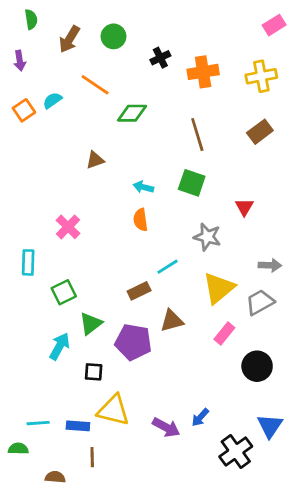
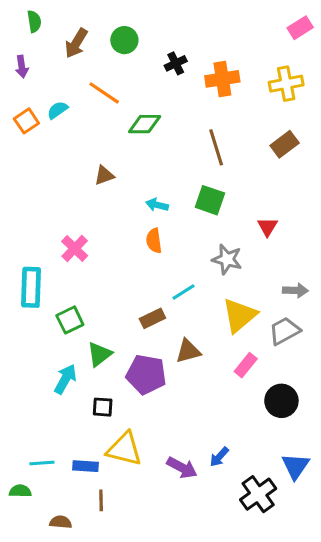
cyan rectangle: (28, 262) -> (31, 287), size x1.4

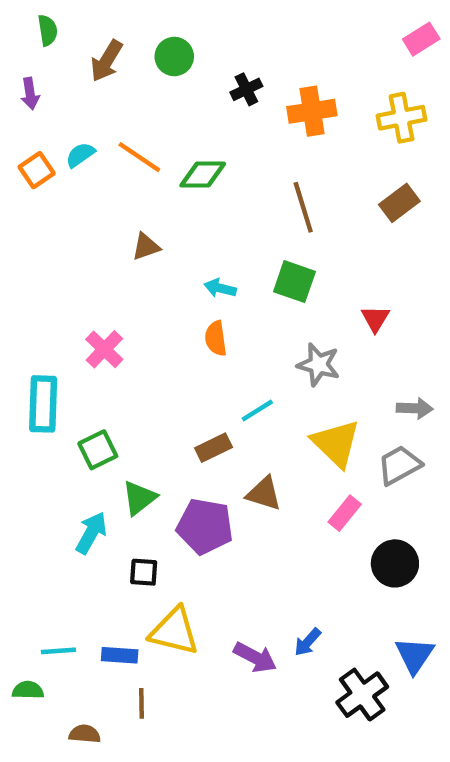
orange line: (104, 93) -> (139, 157), moved
yellow triangle: (239, 315) -> (336, 443), turned -36
brown triangle: (188, 351) -> (264, 494), turned 32

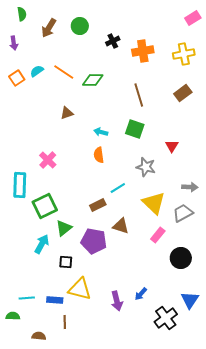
green square: (98, 450) -> (45, 206), size x1.4
purple arrow: (255, 657) -> (117, 301), turned 48

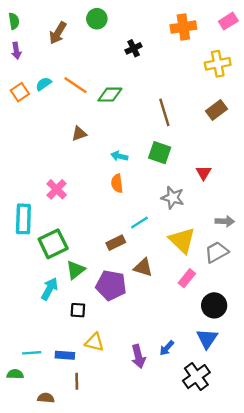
green semicircle: (22, 14) -> (14, 21), moved
green circle: (80, 26) -> (97, 19), moved
orange cross: (143, 51) -> (183, 27), moved
yellow triangle: (80, 289) -> (94, 342), size x0.7
blue triangle: (190, 300) -> (207, 339), moved

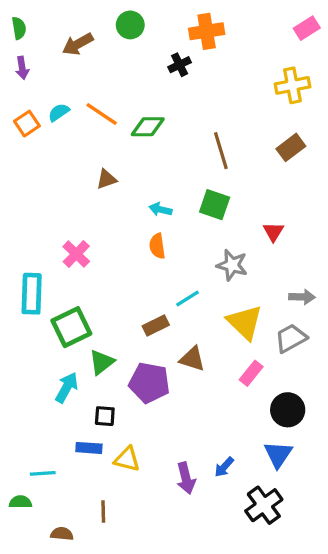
orange cross: (183, 27) -> (207, 31), moved
brown arrow: (58, 33) -> (78, 44), turned 30
blue rectangle: (65, 355) -> (89, 448), moved

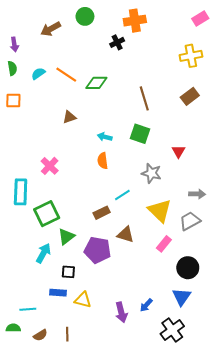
green semicircle: (19, 28) -> (12, 68), moved
orange square: (27, 124) -> (13, 101), moved, turned 35
brown semicircle: (62, 534) -> (40, 335), moved, turned 144

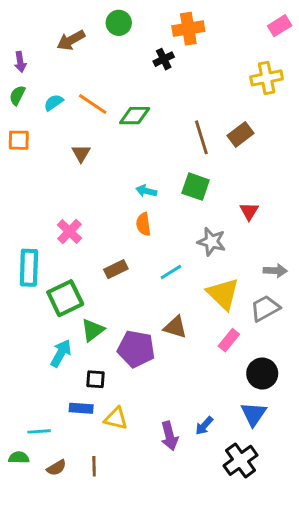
green semicircle: (12, 68) -> (17, 95), turned -144
brown rectangle: (190, 96) -> (240, 134), moved
brown triangle: (69, 117) -> (81, 153), moved, turned -40
brown rectangle: (102, 213) -> (116, 269), moved

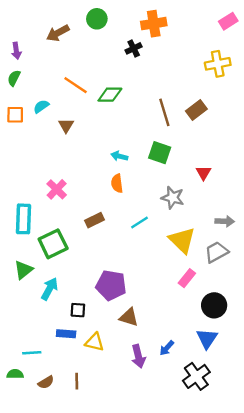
cyan semicircle: (54, 103) -> (41, 106), moved
brown triangle: (175, 327) -> (129, 317), moved
green triangle: (93, 330) -> (23, 270), moved

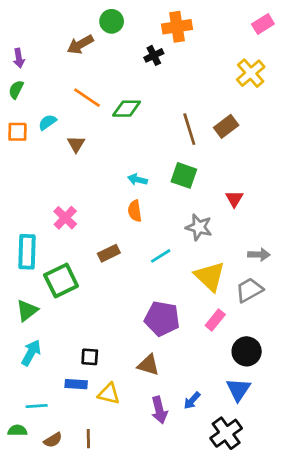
brown arrow: (58, 33) -> (80, 45), moved
yellow cross: (218, 64) -> (251, 73), turned -30
purple pentagon: (111, 285) -> (162, 319), moved
cyan arrow: (50, 289) -> (31, 353), moved

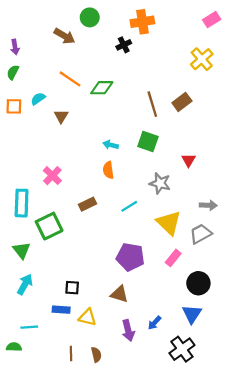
brown arrow: (80, 45) -> (64, 36), turned -120
green triangle: (27, 310) -> (22, 250), turned -30
brown semicircle: (53, 440) -> (96, 355), moved, turned -72

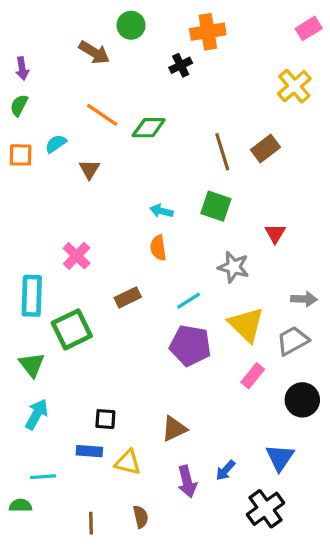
purple pentagon: (130, 257) -> (190, 345), moved
black circle: (198, 283) -> (302, 400), moved
brown triangle: (119, 294) -> (174, 429), turned -42
brown line: (71, 354) -> (91, 523), moved

